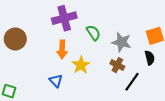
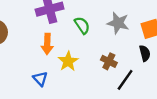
gray star: (122, 42) -> (118, 23), moved

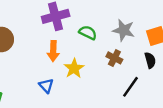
green semicircle: (82, 25) -> (88, 33), turned -30
brown cross: (109, 61) -> (114, 58), moved

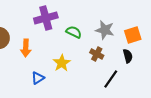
orange arrow: (53, 51) -> (26, 48), moved
blue triangle: (46, 86) -> (38, 78), turned 40

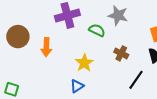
gray star: (105, 30) -> (118, 15), moved
blue triangle: (38, 78) -> (77, 86), moved

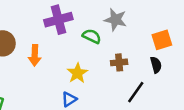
brown cross: (121, 53) -> (119, 62), turned -32

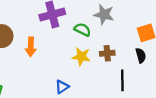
yellow star: (77, 73) -> (81, 57), moved, turned -30
black line: (136, 92) -> (122, 80), turned -36

